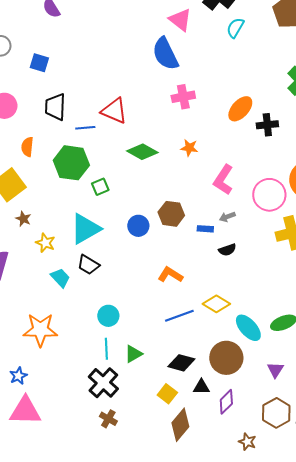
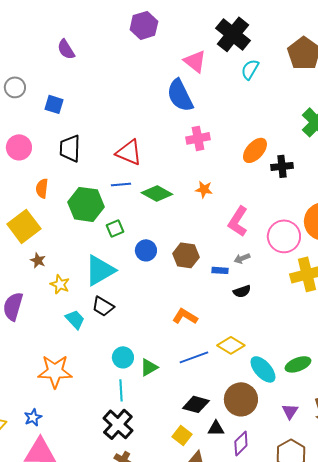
blue line: (85, 128) -> (121, 184), moved
blue circle: (138, 226) -> (146, 250), moved
green triangle: (133, 354) -> (149, 367), moved

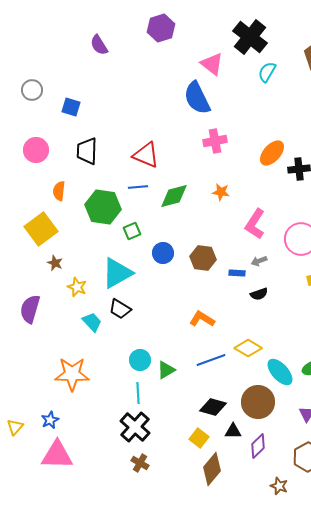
purple semicircle: (66, 49) -> (99, 45), moved
green diamond: (157, 193) -> (174, 196), turned -44

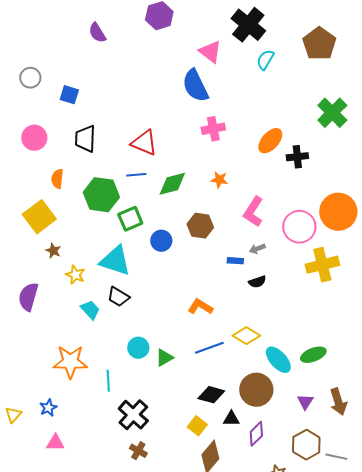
green square: (132, 231) -> (130, 219), size x1.4
brown hexagon: (203, 258) -> (200, 226), moved
cyan triangle: (117, 273) -> (115, 261), turned 48
cyan line: (138, 393) -> (108, 381), moved
pink triangle: (57, 455) -> (55, 443), size x0.6

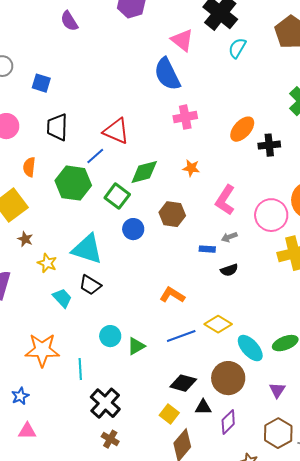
blue line: (136, 175) -> (95, 156), moved, turned -36
green square: (130, 219) -> (117, 196), moved, turned -30

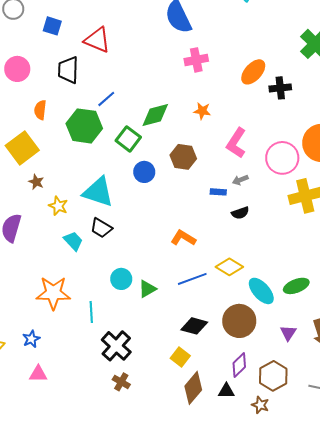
red triangle: (116, 131) -> (97, 40), moved
black triangle: (203, 407) -> (226, 391), moved
brown hexagon: (278, 433) -> (273, 376), moved

